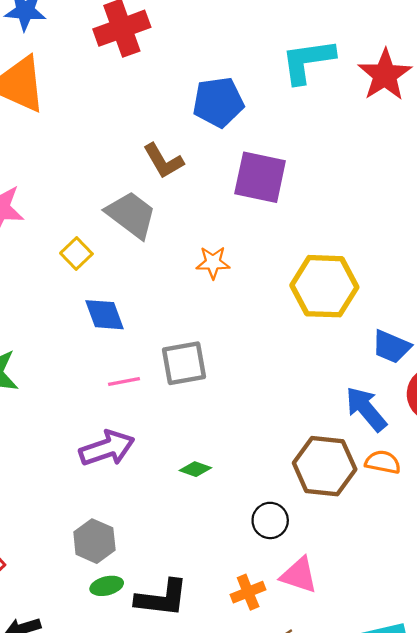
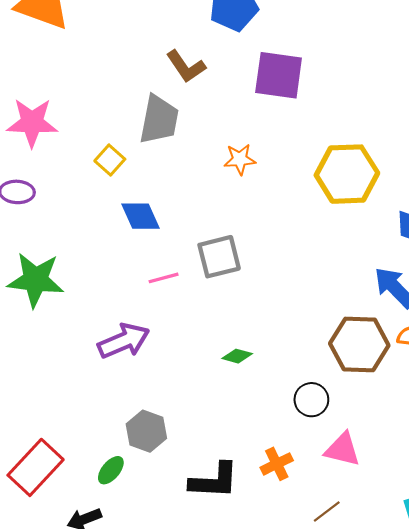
gray trapezoid: (131, 215) -> (159, 120), turned 68
purple arrow: (107, 448) -> (124, 341), moved
green ellipse: (107, 586) -> (111, 470), moved, turned -32
orange cross: (248, 592) -> (277, 464), moved

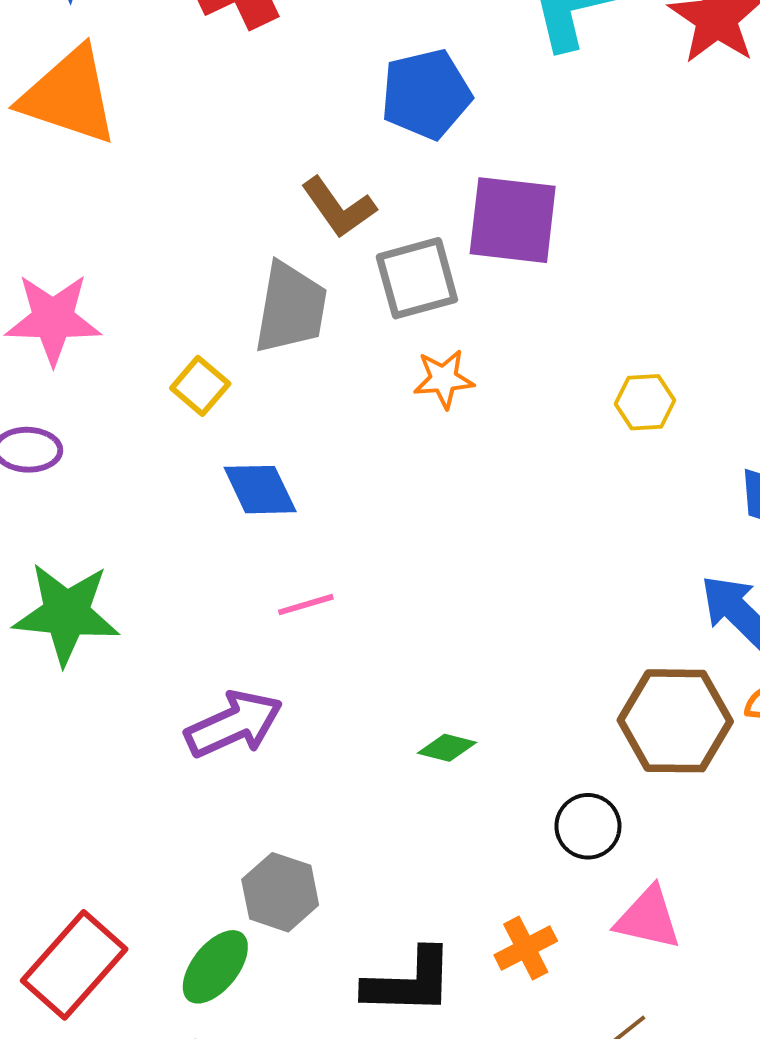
yellow hexagon: (347, 174) -> (645, 402), size x0.5
gray square: (219, 257) -> (417, 278), moved
green ellipse: (111, 470) -> (215, 967), size x1.4

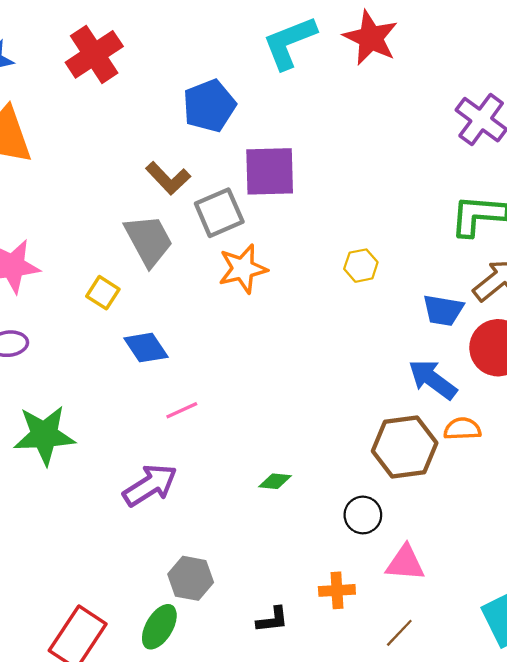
gray trapezoid: (291, 308) -> (149, 240), turned -30
orange star: (444, 379) -> (243, 269), size x1.4
orange cross: (526, 948) -> (337, 590), turned 32
black L-shape: (409, 982) -> (272, 620), size x0.6

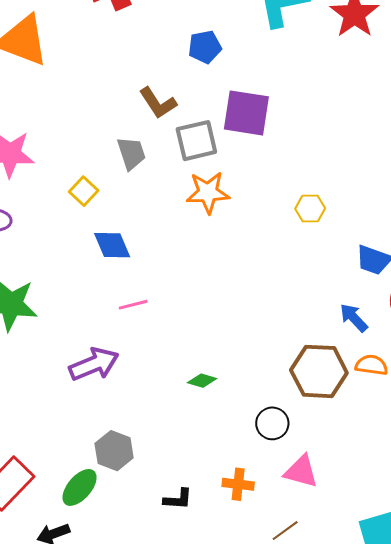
blue pentagon: (209, 106) -> (205, 47), size x0.7
gray trapezoid: (149, 240) -> (131, 153), size x0.7
blue arrow: (433, 379) -> (354, 318), size x0.7

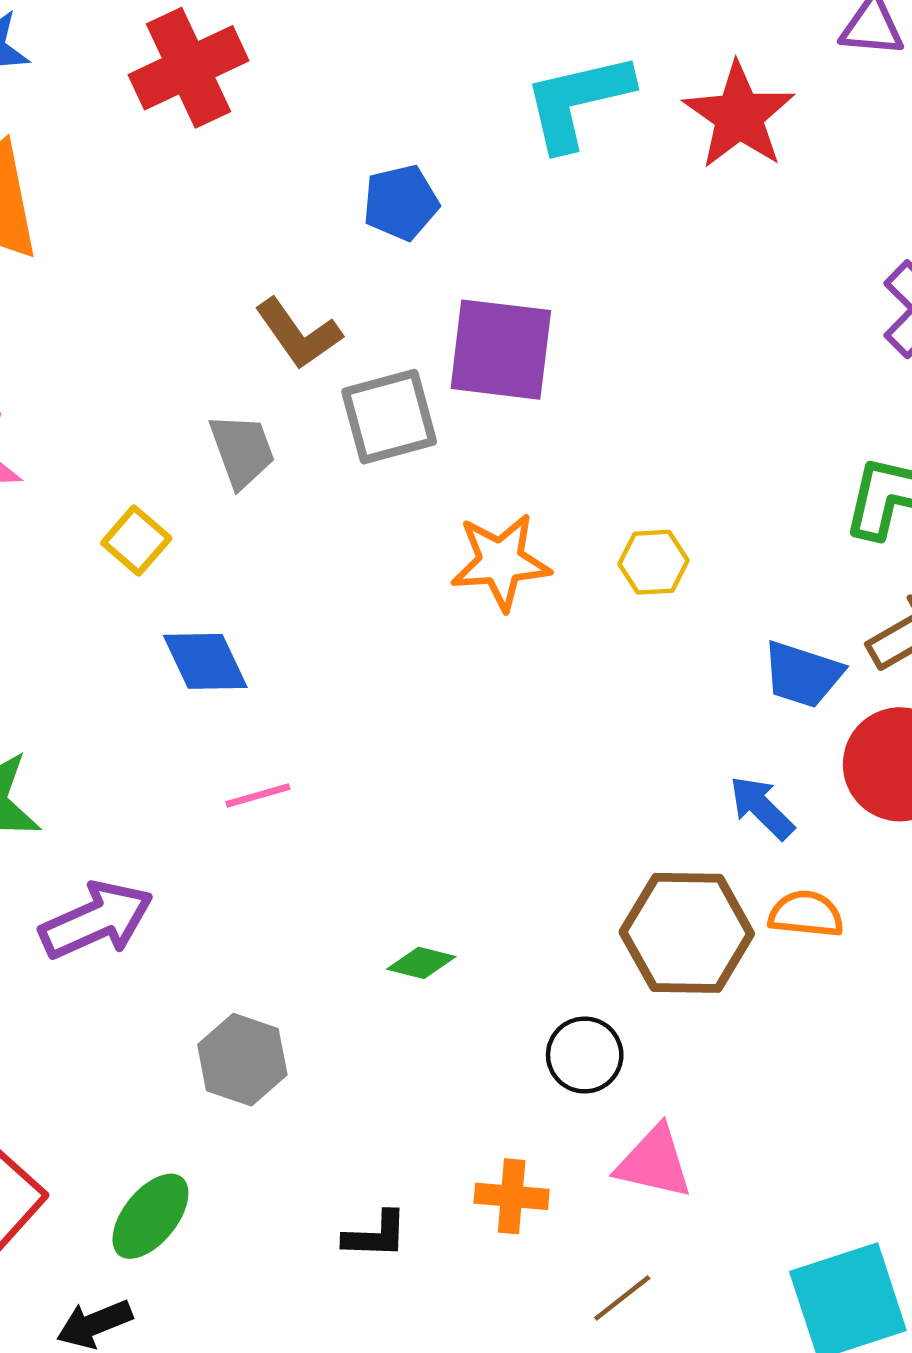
orange star: (208, 193) -> (501, 562), moved
purple arrow: (94, 364) -> (96, 920), moved
gray hexagon: (114, 451) -> (242, 1060), moved

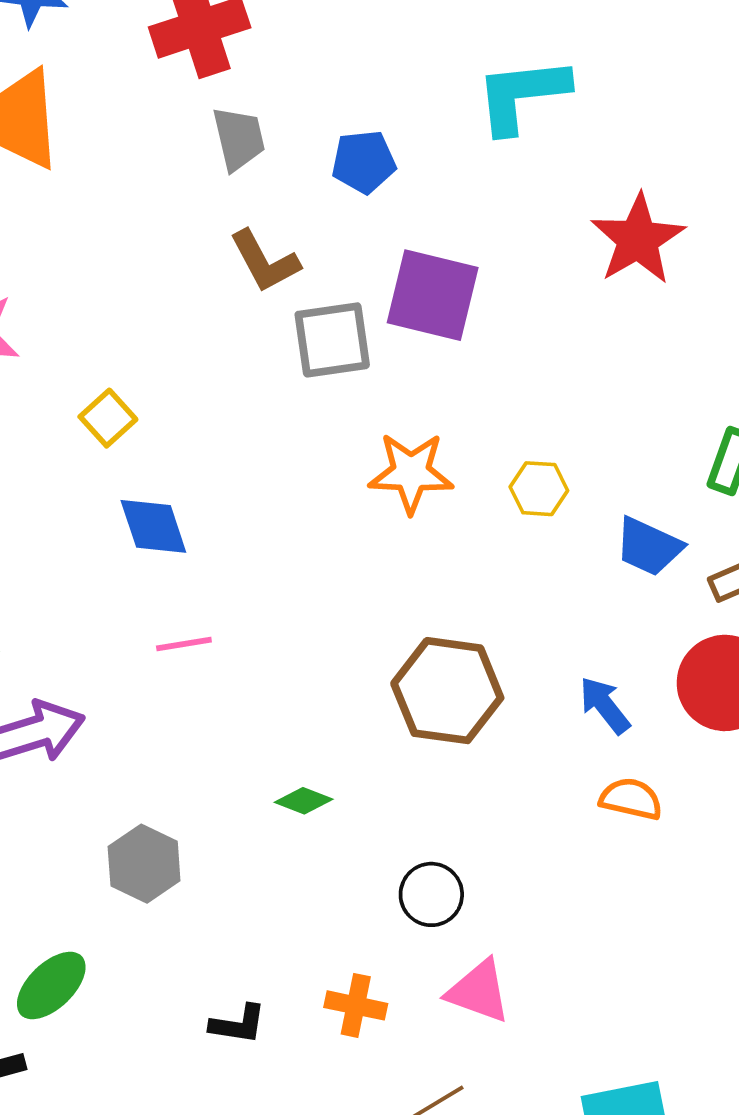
red star: (739, 116) -> (638, 239), moved
gray trapezoid: (242, 450) -> (239, 139), moved
blue trapezoid: (803, 674) -> (649, 547), moved
brown hexagon: (687, 933) -> (447, 691), moved

